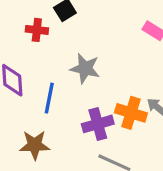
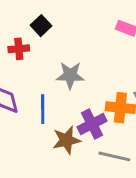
brown star: (35, 145) -> (66, 140), moved

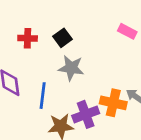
black square: (41, 26) -> (62, 38), moved

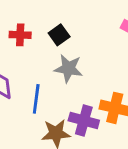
purple cross: (86, 114) -> (84, 121), turned 35

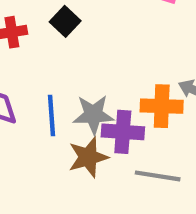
gray star: (68, 68) -> (93, 115), moved

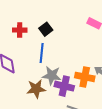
blue line: (52, 115) -> (42, 53), moved
brown star: (88, 157) -> (36, 89), moved

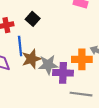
blue line: (42, 53) -> (20, 46), moved
brown star: (36, 89) -> (31, 59), moved

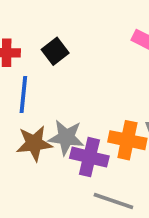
brown star: (31, 59) -> (34, 143), moved

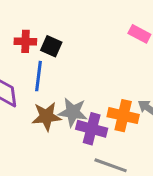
black square: (55, 51) -> (51, 46), moved, turned -30

